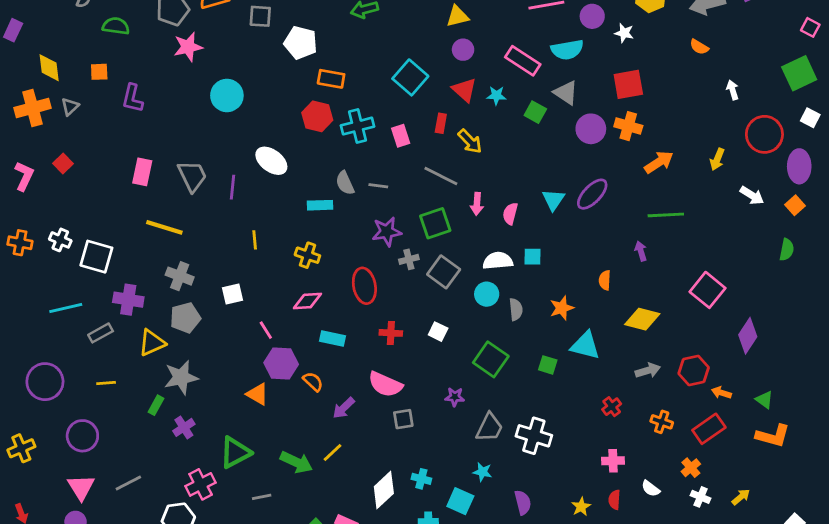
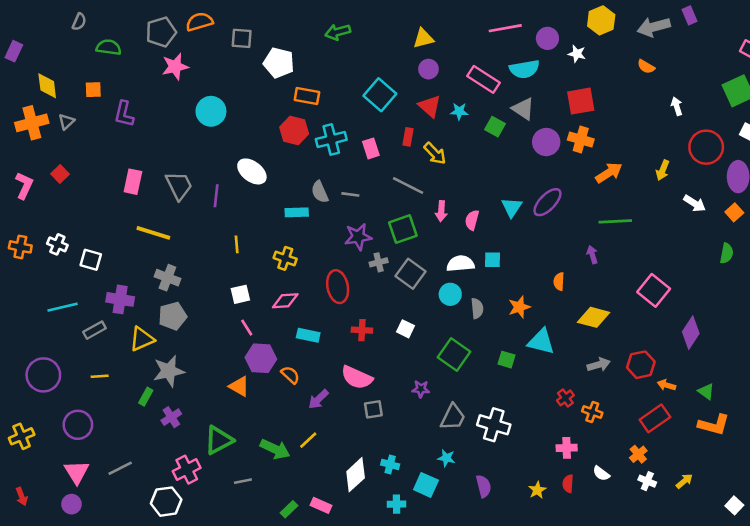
white square: (96, 257) -> (91, 260), size x0.7
white square: (232, 294) -> (240, 294), moved
orange cross: (662, 422) -> (592, 412), moved

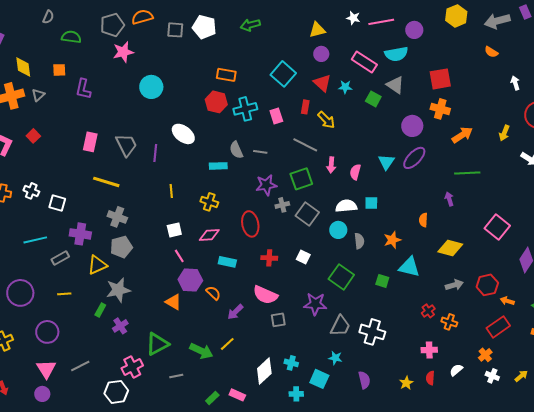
white star: (577, 54) -> (353, 18), moved
white pentagon: (279, 63) -> (204, 27), moved
purple circle: (546, 142) -> (412, 126), moved
purple star: (421, 389) -> (315, 304), size x1.6
white semicircle: (601, 473) -> (456, 370), turned 104

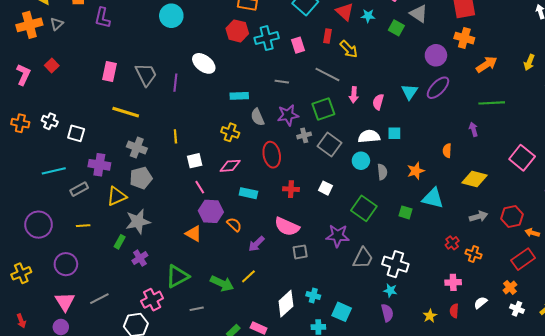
gray semicircle: (236, 150) -> (258, 117), moved
yellow line: (171, 191) -> (175, 136), moved
cyan star: (335, 358) -> (390, 290), moved

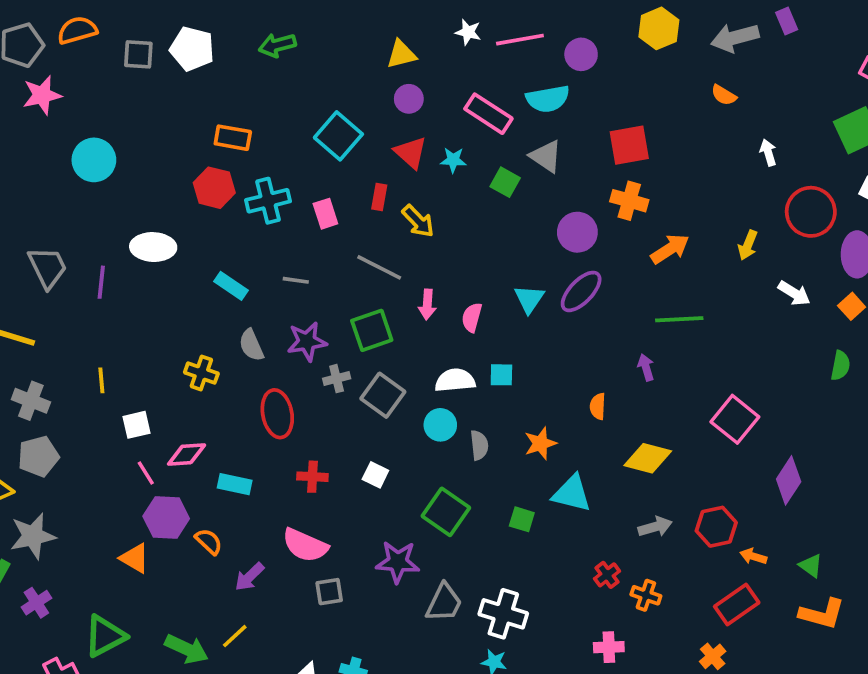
white ellipse: (204, 63) -> (153, 247), turned -35
cyan rectangle: (239, 96) -> (231, 286), moved, turned 36
pink diamond: (230, 166) -> (187, 454), moved

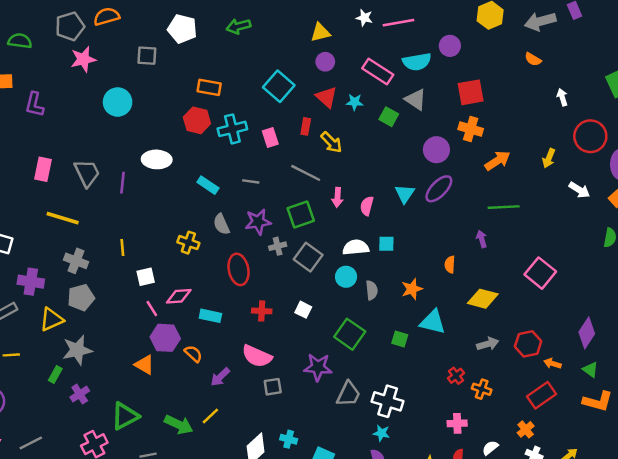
gray square: (138, 54) -> (147, 56), moved
purple circle: (581, 54) -> (450, 46), moved
purple diamond: (789, 480) -> (587, 333), moved

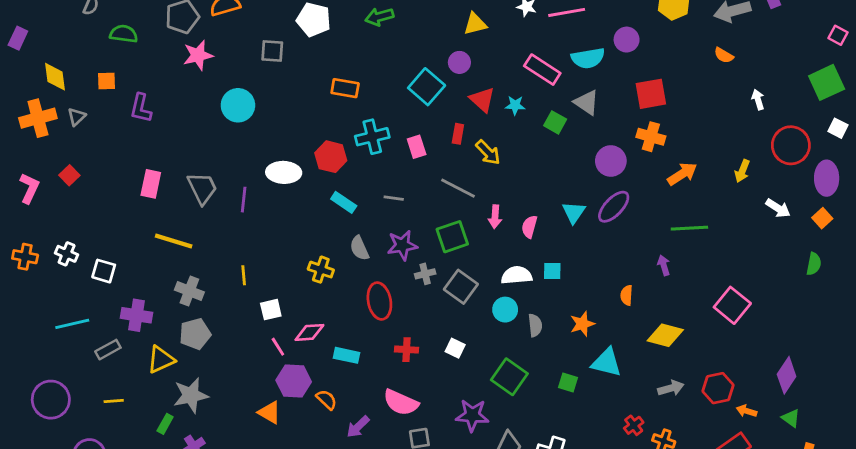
purple circle: (325, 62) -> (459, 62), moved
red hexagon: (197, 120) -> (331, 157), moved

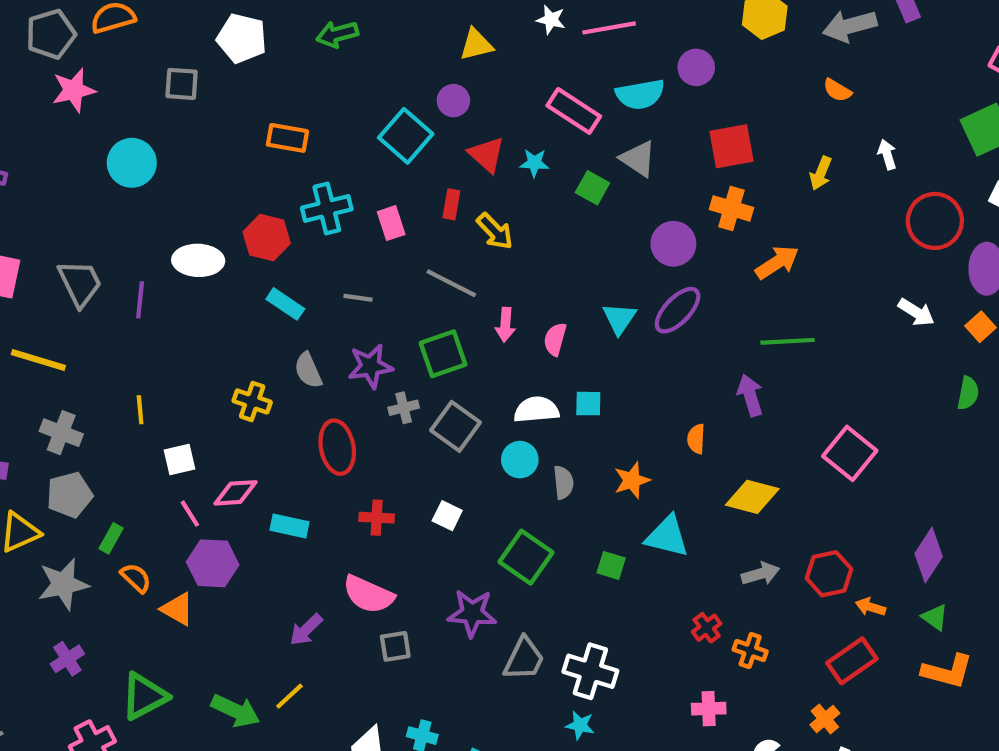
yellow arrow: (742, 171) -> (821, 173), moved
purple arrow: (664, 265) -> (750, 395), size x1.4
orange semicircle: (327, 400) -> (136, 578), moved
green rectangle: (165, 424) -> (111, 538), moved

